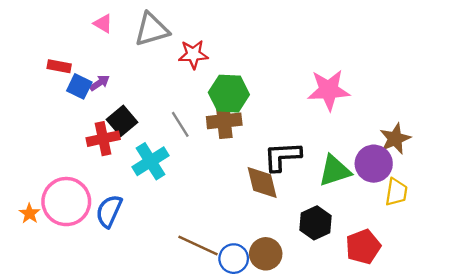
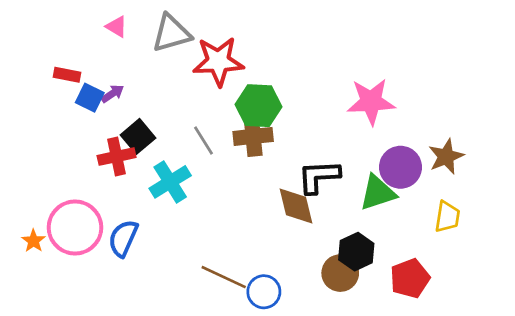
red star: (193, 54) -> (218, 61), size x1.5
purple circle: (374, 164) -> (400, 167), moved
brown circle: (266, 254) -> (340, 273), moved

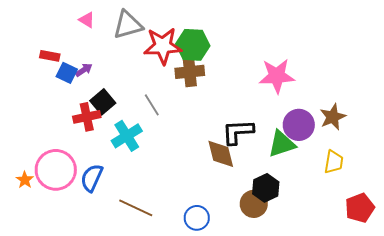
green hexagon: (259, 106) -> (193, 45), moved
brown cross: (253, 136) -> (190, 72), moved
brown line: (224, 277) -> (136, 208), moved
red pentagon: (410, 278) -> (360, 208), moved

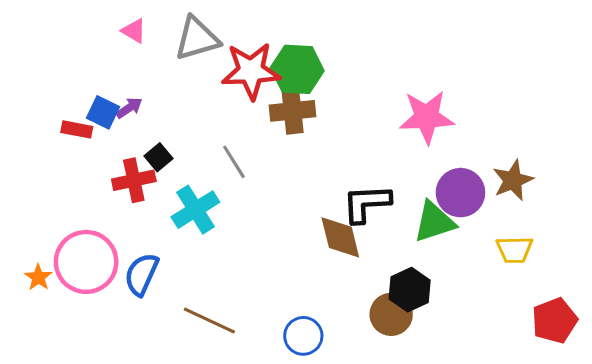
red rectangle: (50, 56) -> (77, 129), moved
black square: (103, 102) -> (158, 157), size x0.7
yellow trapezoid: (334, 162) -> (514, 250), turned 80

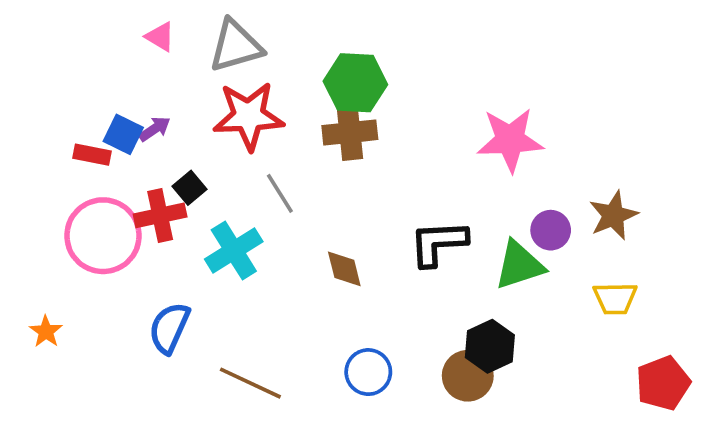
red star: (251, 71) -> (249, 116), moved
purple circle: (460, 193) -> (551, 230), size x0.7
brown diamond: (340, 237) -> (344, 269), moved, size x0.7
pink circle: (86, 262) -> (103, 236), moved
blue circle: (303, 336) -> (368, 372), moved

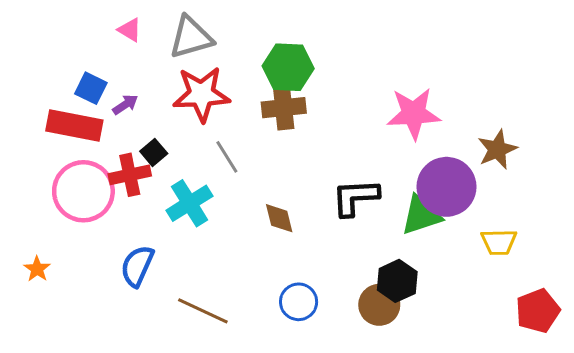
blue square: (123, 134) -> (91, 88), moved
red rectangle: (92, 155) -> (74, 126), size x1.8
brown star: (613, 215) -> (497, 149), moved
purple circle: (551, 230) -> (447, 187), size x1.8

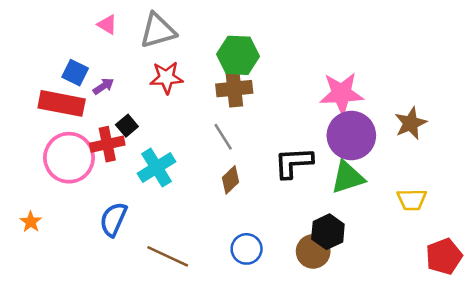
red star: (201, 94) -> (166, 78), size x0.7
gray line: (227, 157) -> (223, 137), moved
purple circle: (447, 187) -> (351, 135), moved
brown diamond: (279, 218) -> (231, 180), turned 60

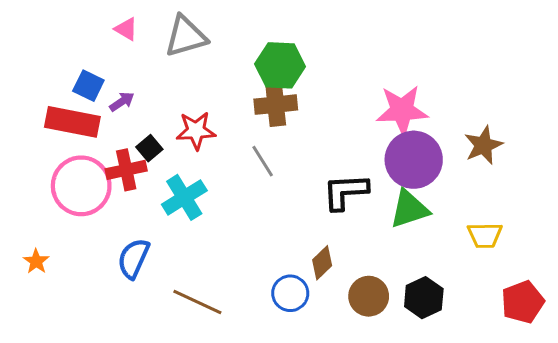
red star: (166, 78) -> (196, 131), moved
brown diamond: (231, 180) -> (322, 263), moved
black hexagon: (328, 232) -> (424, 298), moved

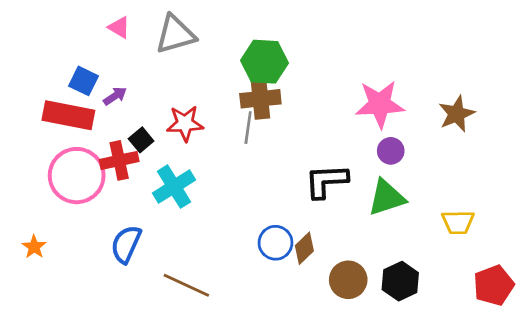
brown star: (483, 145) -> (457, 114), moved
purple circle: (414, 160) -> (391, 151), size x0.5
gray line: (263, 161) -> (248, 128), moved, turned 40
blue circle: (290, 293) -> (276, 243), moved

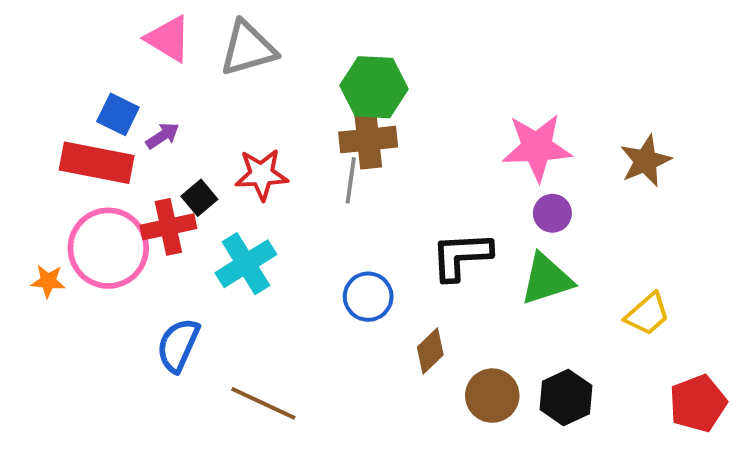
pink triangle: (119, 27) -> (168, 39), size x1.5
yellow trapezoid: (458, 222) -> (647, 314), turned -40
blue circle: (276, 243) -> (368, 297), moved
orange star: (34, 247) -> (48, 281), moved, turned -30

